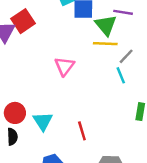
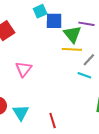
pink triangle: (64, 66) -> (23, 69), moved
cyan line: (121, 75) -> (84, 75), turned -48

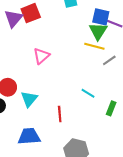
blue square: (54, 21) -> (101, 17), moved
cyan line: (84, 75) -> (88, 93), moved

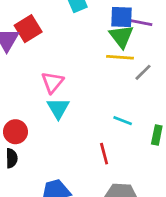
cyan triangle: (29, 99) -> (58, 108), moved
red line: (60, 114) -> (104, 154), moved

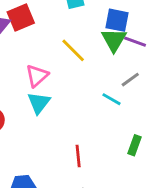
purple line: (141, 23) -> (135, 42), moved
yellow line: (120, 57) -> (73, 50), moved, turned 32
cyan line: (123, 121) -> (112, 99), moved

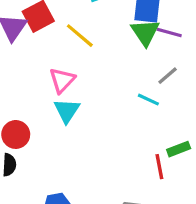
yellow line: (73, 50) -> (80, 36), moved
green rectangle: (134, 145) -> (179, 149), turned 54
red line: (78, 156) -> (159, 167), moved

